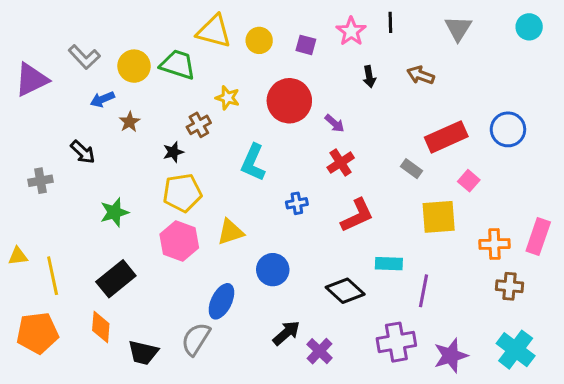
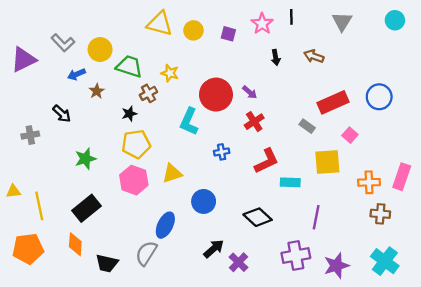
green trapezoid: (178, 65) -> (129, 66), moved
red circle: (289, 101) -> (216, 95), moved
cyan rectangle: (389, 264) -> (290, 182), moved

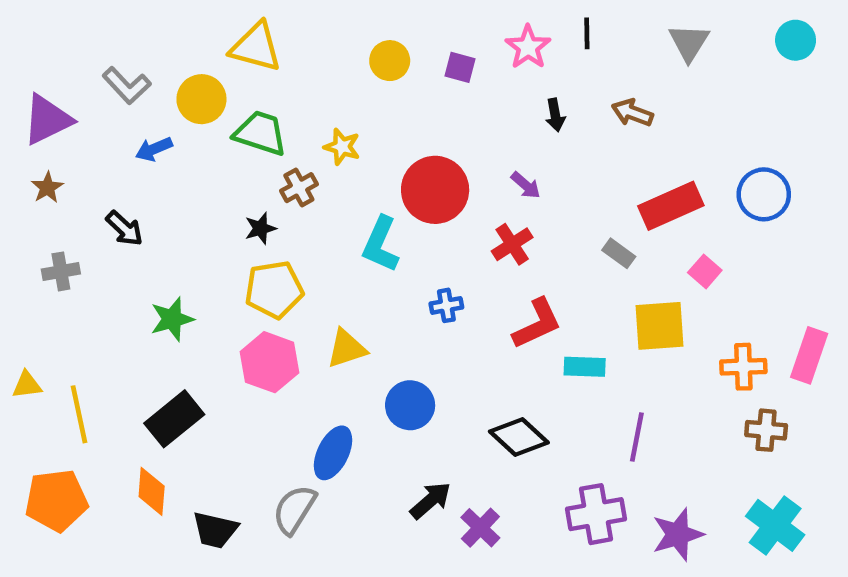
yellow triangle: (160, 24) -> (256, 47), moved
brown star: (97, 91) -> (47, 188), moved
purple arrow: (250, 92) -> (526, 185), moved

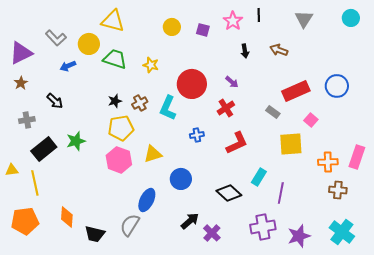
brown cross: (299, 188) -> (140, 103), moved
cyan rectangle: (585, 367) -> (259, 177), moved, turned -60
black rectangle: (174, 419) -> (44, 149), moved

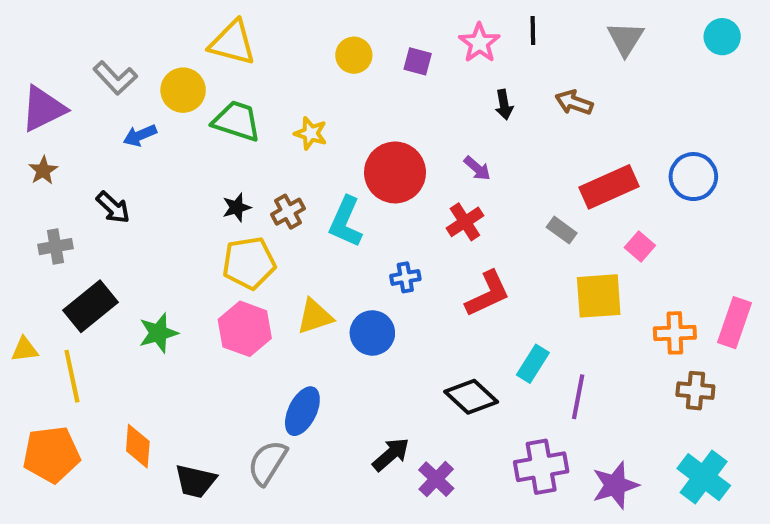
green star: (76, 141) -> (158, 333), moved
blue circle: (181, 179) -> (372, 333), moved

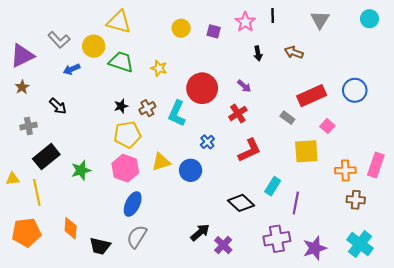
blue cross: (405, 277) -> (207, 142), turned -32
blue ellipse: (302, 411) -> (133, 204), moved

